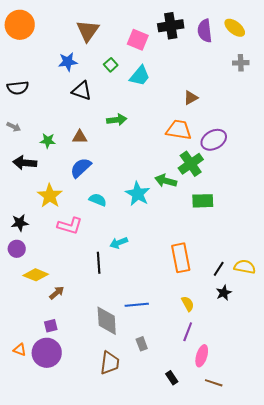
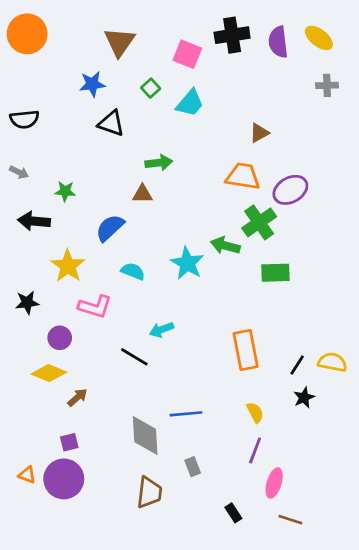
brown triangle: (80, 137) -> (142, 194), moved
purple circle: (17, 249) -> (60, 338), moved
black line: (99, 263) -> (134, 357), turned -55

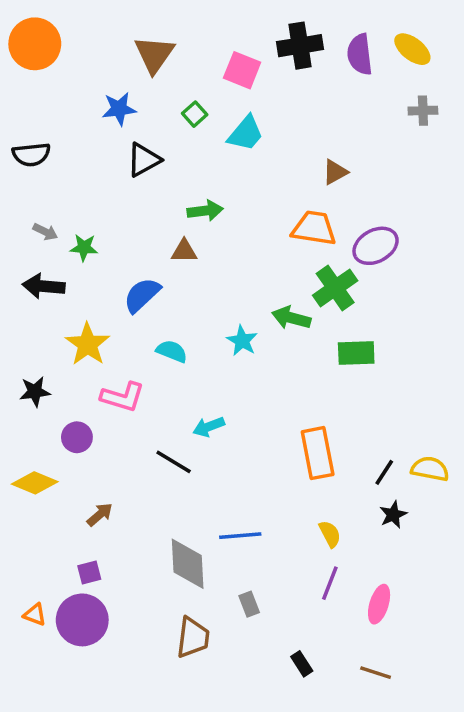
black triangle: (111, 123) -> (144, 160), turned -48
gray arrow: (19, 172) -> (45, 232), moved
cyan star: (187, 263) -> (242, 341), size x0.7
yellow diamond: (49, 373) -> (35, 483), moved
pink ellipse: (274, 483) -> (379, 604), moved

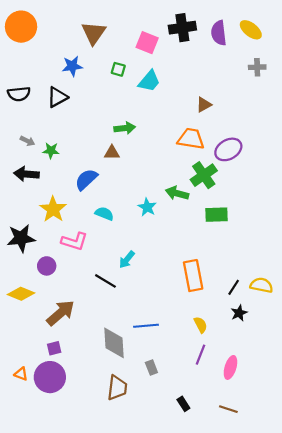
green square: (195, 114) -> (118, 69), turned -32
black triangle: (144, 160) -> (57, 97), moved
black star: (35, 392) -> (21, 238), size x1.5
cyan arrow: (209, 427) -> (127, 260), turned -30
brown arrow: (100, 515) -> (61, 313), size x1.8

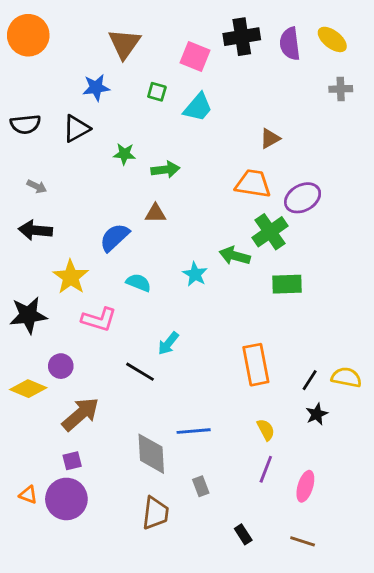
green star: (51, 151) -> (124, 154), moved
brown triangle: (112, 153) -> (155, 213), moved
purple circle: (47, 266) -> (61, 366), moved

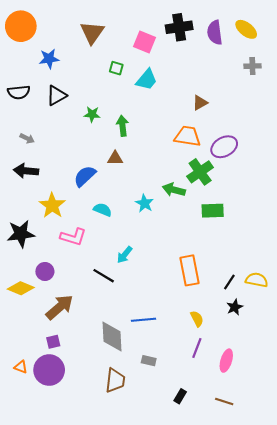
blue star: (96, 88) -> (49, 59), moved
green arrow: (165, 170) -> (122, 126), turned -90
gray rectangle: (201, 486) -> (149, 361), turned -56
black rectangle: (243, 534) -> (180, 396), turned 64

